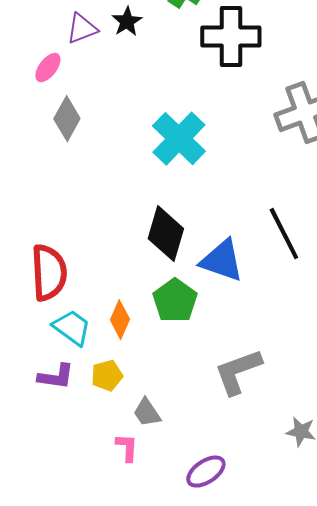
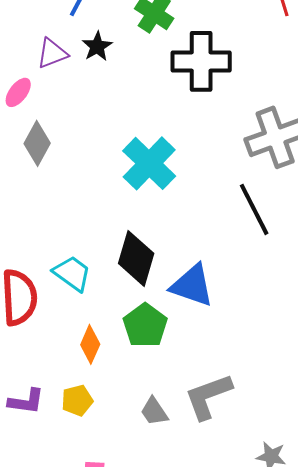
black line: (284, 234) -> (254, 209), moved
cyan trapezoid: (72, 328) -> (72, 273), moved
gray trapezoid: (147, 413) -> (154, 411), moved

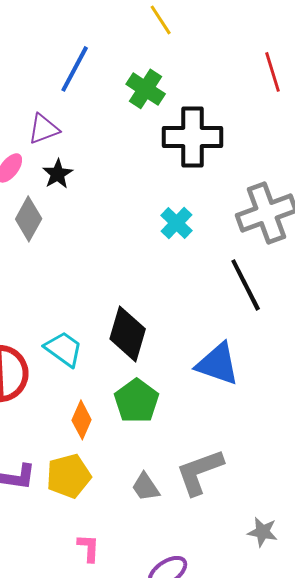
black star: (97, 46) -> (58, 174), moved
cyan cross: (149, 163) -> (177, 223), moved, size x0.6
blue triangle: (192, 285) -> (218, 364), moved
yellow pentagon: (77, 400) -> (69, 476), size x1.4

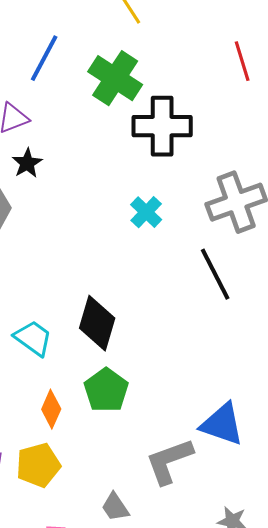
green cross: (146, 89) -> (115, 78), size x1.4
blue triangle: (218, 364) -> (222, 424), moved
gray trapezoid: (146, 487) -> (115, 507), moved

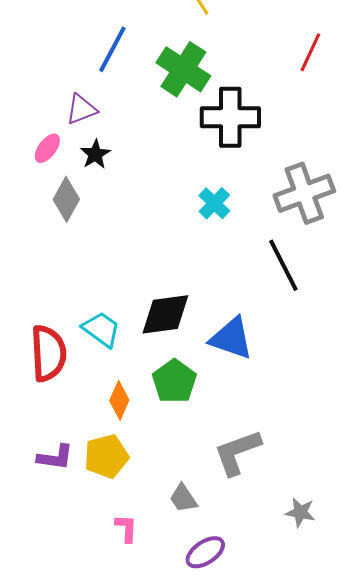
red line: (242, 61) -> (310, 52), turned 42
black diamond: (97, 323) -> (165, 314), turned 66
blue triangle: (222, 424) -> (231, 338), moved

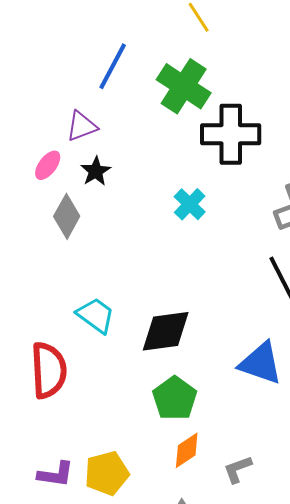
cyan cross: (214, 203) -> (190, 204), moved
cyan trapezoid: (101, 329) -> (96, 315), moved
blue triangle: (231, 338) -> (261, 363), moved
orange diamond: (119, 400) -> (187, 450), moved, turned 33
gray L-shape: (237, 452) -> (238, 469), size x0.6

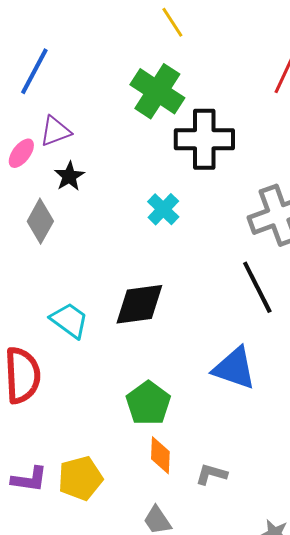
blue line: (113, 66) -> (34, 71), moved
pink ellipse: (48, 165) -> (21, 153), moved
black diamond: (166, 331) -> (139, 304), moved
orange diamond: (187, 450) -> (160, 455), turned -54
gray L-shape: (238, 469) -> (211, 474), turned 36

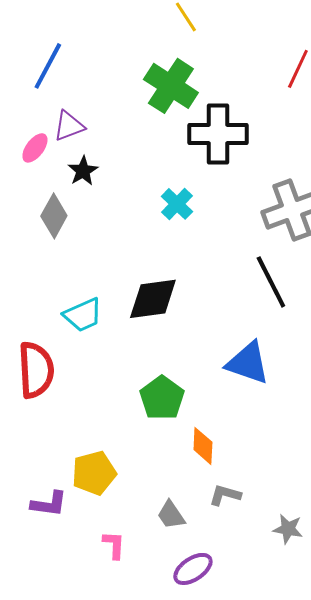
cyan trapezoid: (69, 320) -> (83, 315), turned 120
orange diamond: (160, 455) -> (203, 446), moved
gray L-shape: (211, 474) -> (225, 495), moved
purple L-shape: (29, 479) -> (49, 504), moved

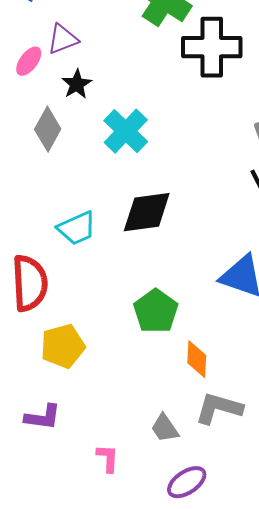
cyan cross: (177, 204) -> (126, 131), moved, size x1.4
yellow pentagon: (94, 473) -> (63, 346), moved
gray L-shape: (225, 495) -> (219, 408), size x1.5

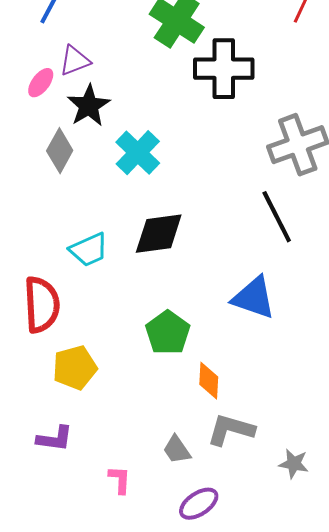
black star: (77, 84) -> (89, 106), size x1.4

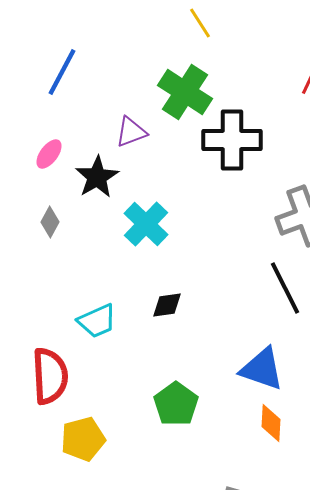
purple triangle: (75, 61) -> (131, 132), moved
gray diamond: (60, 151) -> (50, 222), moved, size x0.7
black diamond: (159, 234) -> (167, 305), size x0.6
orange diamond: (209, 381) -> (271, 423), moved

